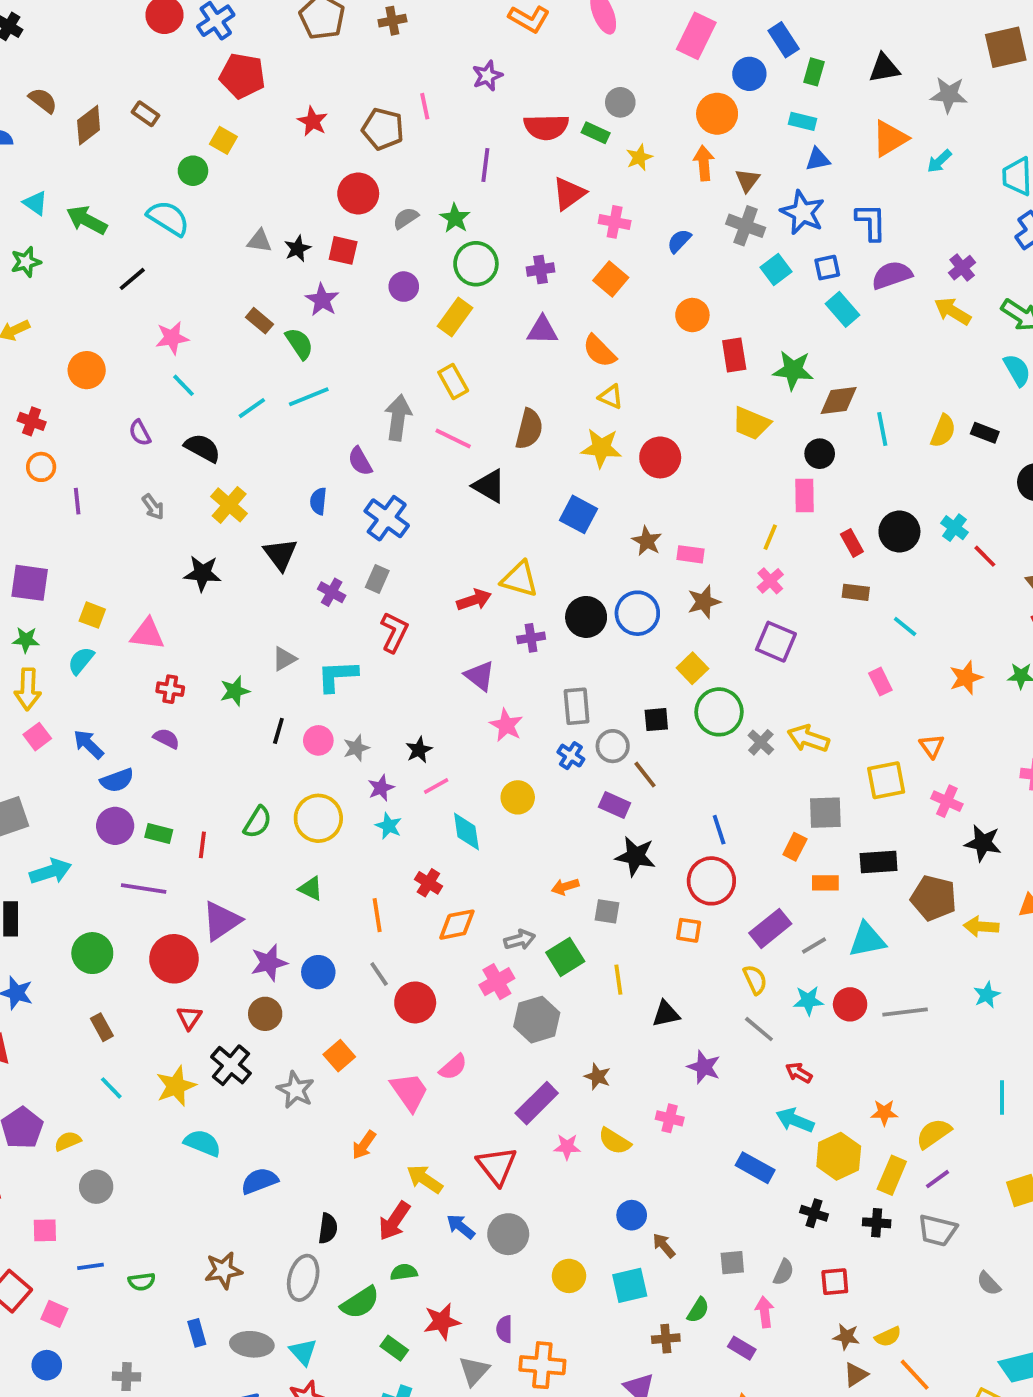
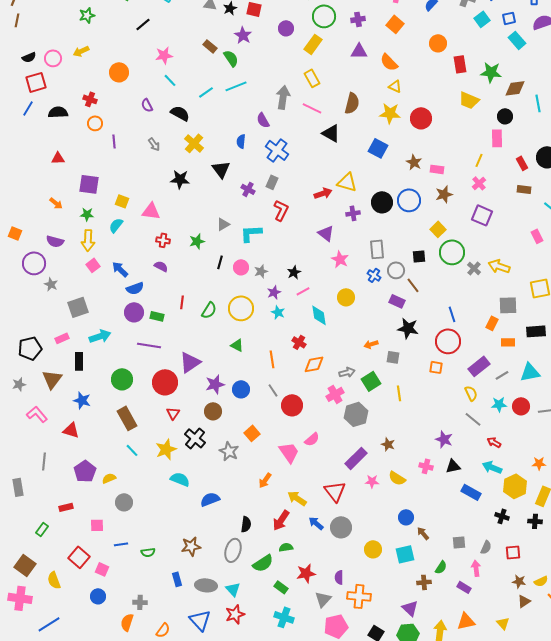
red line: (202, 845) -> (182, 302), moved
black triangle: (666, 1014) -> (453, 466), moved
brown rectangle: (102, 1027) -> (127, 418), size x1.6

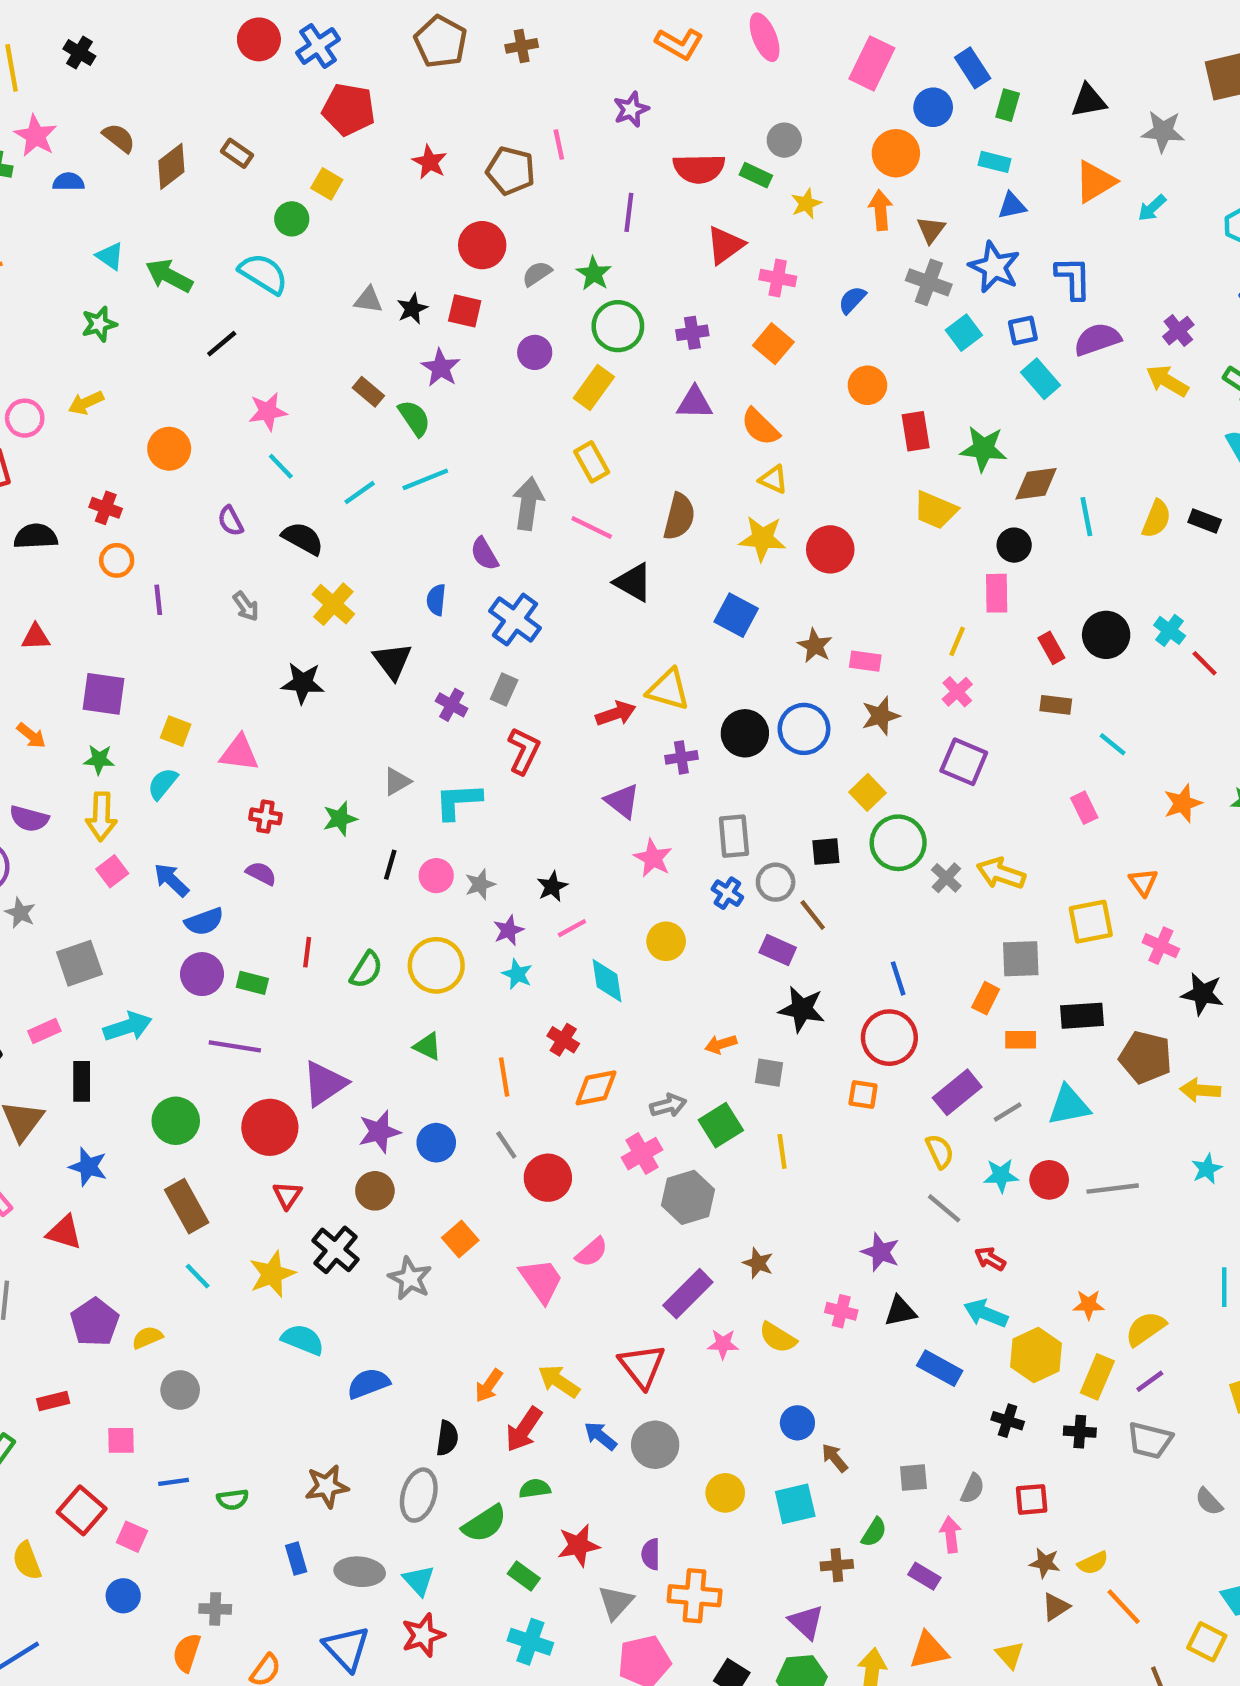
orange arrow: (265, 480) -> (489, 1386), moved

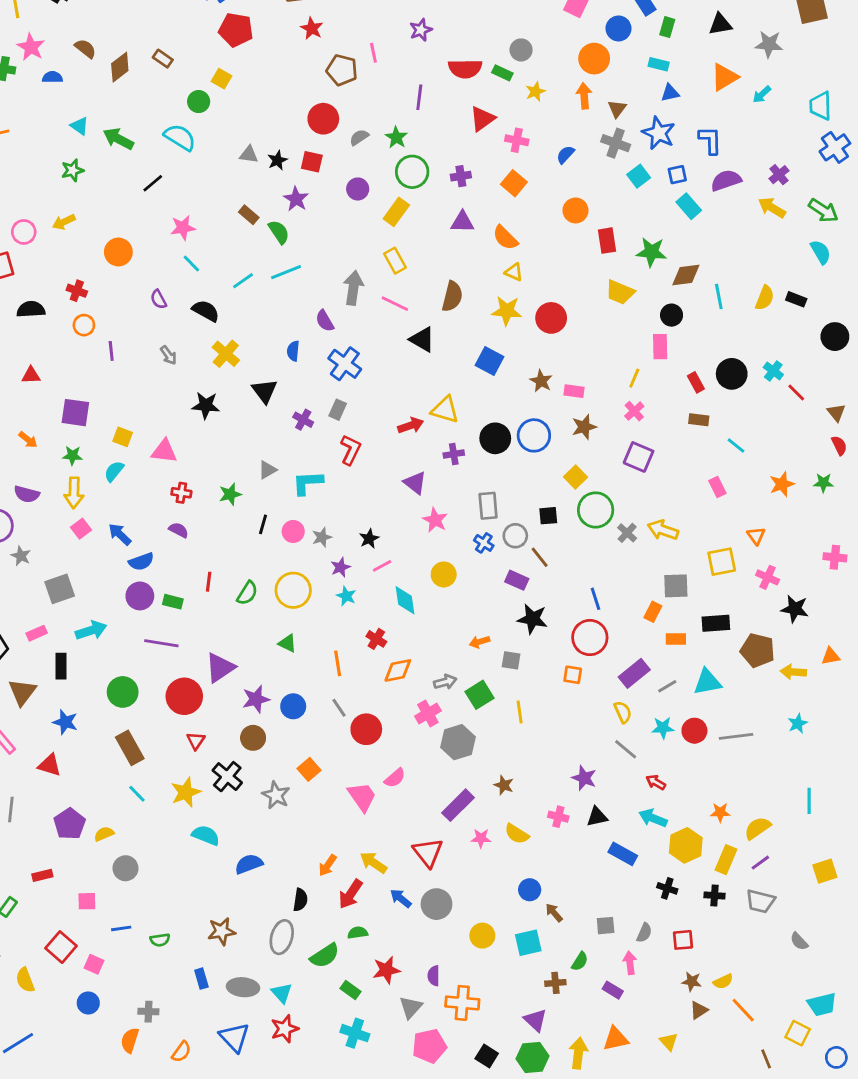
red star: (430, 162) -> (312, 28), moved

